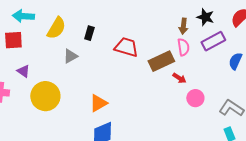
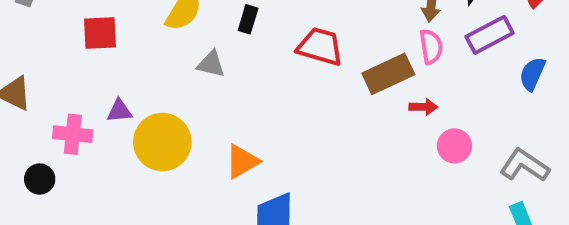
gray triangle: (70, 56) -> (211, 64), turned 42
purple triangle: (23, 71) -> (120, 111), moved, turned -40
red arrow: (179, 78) -> (423, 107), turned -32
orange triangle: (98, 103) -> (242, 161), moved

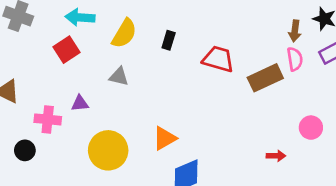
red square: (100, 33) -> (67, 50), turned -30
gray triangle: (211, 64) -> (119, 77), moved
red arrow: (423, 107) -> (276, 156), moved
yellow circle: (162, 142) -> (108, 150), moved

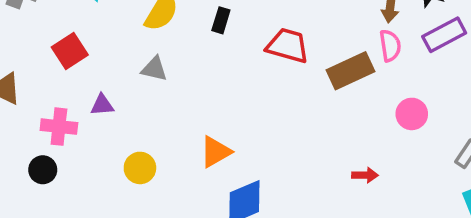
red square: (67, 50) -> (70, 51), moved
pink circle: (311, 128) -> (412, 114), moved
black circle: (25, 150) -> (43, 170), moved
yellow circle: (108, 150) -> (140, 168), size x0.6

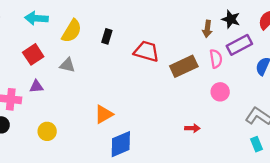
pink semicircle: (390, 46) -> (216, 59), moved
red square: (70, 51) -> (33, 54), moved
yellow circle: (140, 168) -> (47, 131), moved

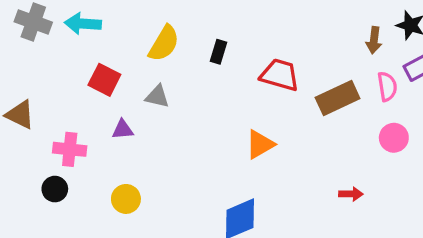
cyan arrow: (36, 18) -> (83, 24), moved
red square: (33, 54) -> (104, 80), turned -30
purple triangle: (36, 87) -> (123, 129), moved
orange triangle: (104, 114) -> (260, 144), moved

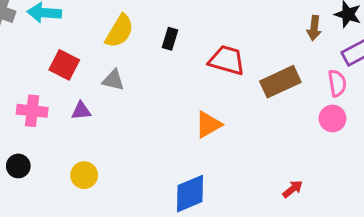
pink semicircle: (387, 86) -> (337, 83), moved
pink cross: (70, 149) -> (32, 111), moved
red arrow: (351, 194) -> (293, 189), moved, turned -40

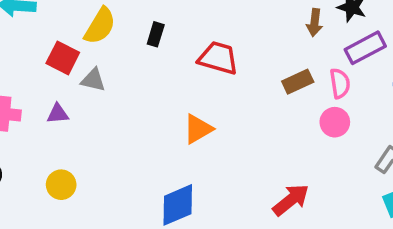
red square: (64, 65) -> (63, 58), moved
brown rectangle: (280, 82) -> (298, 82), moved, size x0.7
red arrow: (293, 189) -> (291, 200), size x1.6

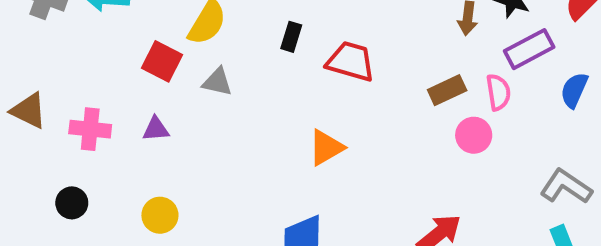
black rectangle: (156, 34) -> (291, 37), moved
gray triangle: (93, 80) -> (217, 82), moved
pink circle: (335, 122) -> (474, 135), moved

